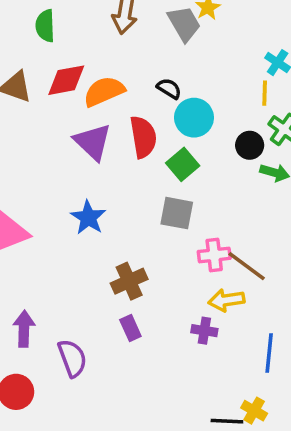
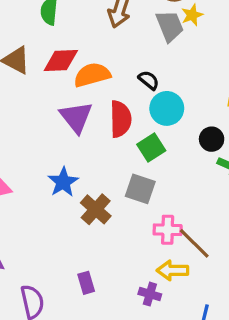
brown cross: (129, 281) -> (96, 209), moved, turned -32

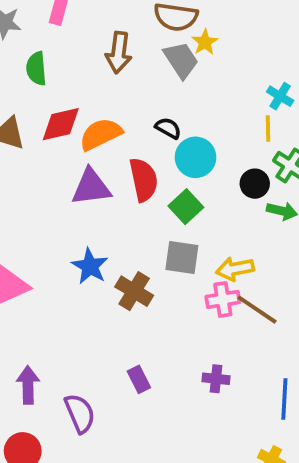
purple triangle: (76, 117) -> (91, 187), turned -48
yellow arrow: (173, 270) -> (235, 269), moved

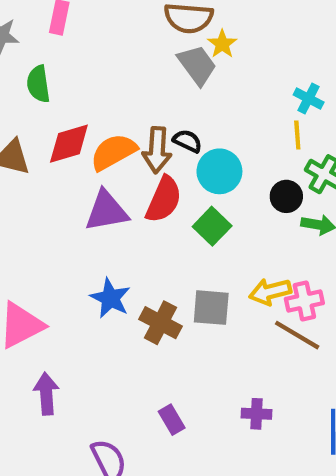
brown arrow: (119, 53) -> (157, 150), moved
red semicircle: (144, 180) -> (164, 199), turned 39
gray square: (182, 258) -> (211, 308), moved
pink cross: (223, 299) -> (304, 301), moved
purple arrow: (28, 385) -> (46, 394), moved

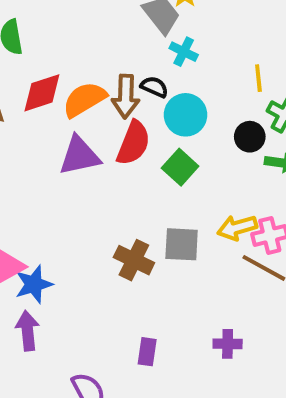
cyan cross: (309, 98) -> (184, 52), moved
blue star: (110, 298) -> (34, 284), moved, turned 30
purple rectangle: (172, 420) -> (147, 352), turned 40

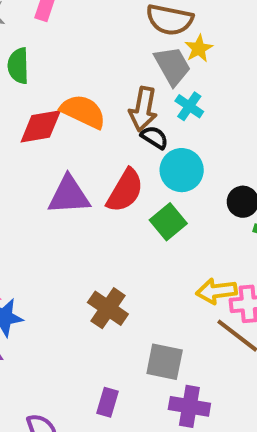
brown arrow: (126, 96) -> (143, 109), moved
orange semicircle: (84, 99) -> (83, 111), moved, turned 48
gray square: (182, 244) -> (165, 362), moved
purple cross: (228, 344) -> (189, 406), size x1.4

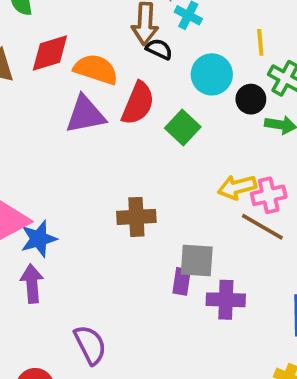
orange semicircle: (83, 111) -> (96, 69), moved
cyan circle: (182, 170) -> (212, 74), moved
brown cross: (108, 308) -> (136, 217), turned -30
purple rectangle: (108, 402) -> (182, 281), moved

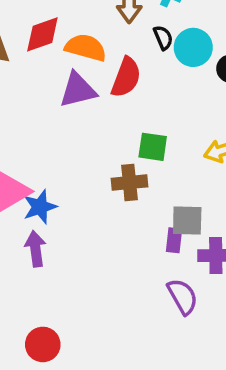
black semicircle: (159, 49) -> (163, 38), moved, turned 45
green square: (183, 127) -> (153, 147), moved, turned -32
purple semicircle: (90, 345) -> (183, 296), moved

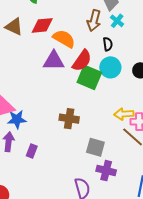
cyan circle: (193, 47) -> (110, 67), moved
green square: (153, 147) -> (89, 77), moved, size x1.4
purple rectangle: (174, 240) -> (32, 151), moved

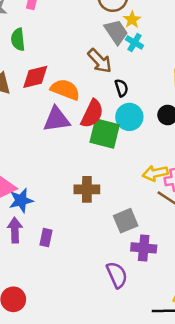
brown arrow: (94, 21) -> (100, 61), turned -50
cyan cross: (117, 21) -> (135, 42), moved
gray square: (95, 147) -> (126, 221), turned -30

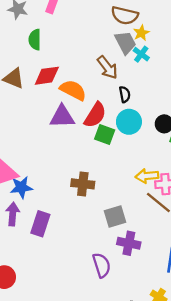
green square: (105, 134) -> (105, 134), size x0.7
purple rectangle: (46, 238) -> (40, 224), size x1.5

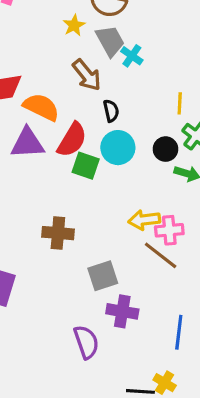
yellow star: (141, 33) -> (74, 25), moved

